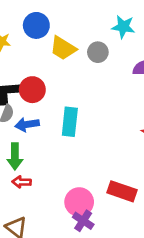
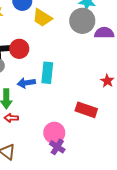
gray circle: (98, 52) -> (82, 21), moved, size x1.6
blue arrow: (27, 124) -> (26, 83), moved
red rectangle: (122, 191) -> (86, 110), moved

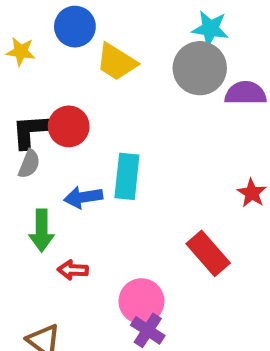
red rectangle: (86, 110) -> (208, 253), turned 30
red arrow: (11, 118) -> (73, 270), moved

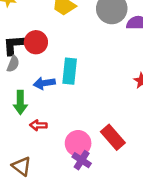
red rectangle: (208, 253) -> (113, 137), moved

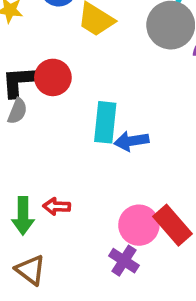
blue arrow: (44, 83) -> (131, 141), moved
green arrow: (20, 102) -> (23, 216), moved
pink circle: (78, 143) -> (139, 225), moved

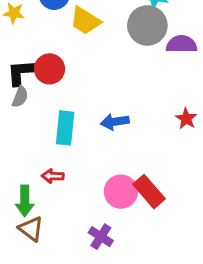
cyan rectangle: (105, 122) -> (65, 128), moved
green arrow: (23, 216) -> (25, 201), moved
purple cross: (124, 261) -> (101, 237), moved

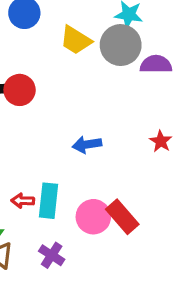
yellow trapezoid: (85, 21) -> (76, 40), moved
cyan rectangle: (65, 128) -> (48, 201), moved
purple cross: (101, 237) -> (52, 255), moved

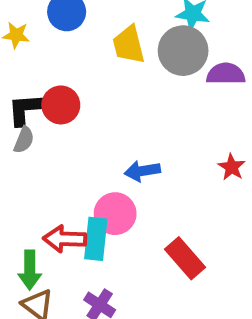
yellow trapezoid: (76, 40) -> (129, 45), turned 44
red arrow: (23, 201) -> (65, 239), size x1.5
pink circle: (93, 217) -> (115, 214), moved

